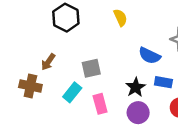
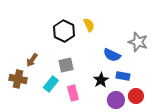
black hexagon: (66, 18) -> (64, 31), moved
purple circle: (138, 113) -> (116, 100), moved

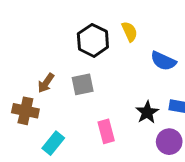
blue semicircle: (112, 55) -> (163, 61), moved
gray square: (66, 65) -> (83, 84), moved
cyan rectangle: (51, 84) -> (53, 143), moved

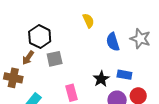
black hexagon: (93, 40) -> (40, 37), moved
blue semicircle: (163, 61) -> (113, 42), turned 48

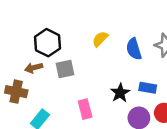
yellow semicircle: (88, 21) -> (100, 39), moved, turned -112
brown arrow: (28, 58) -> (34, 68), turned 40

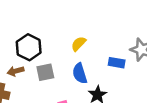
blue semicircle: (134, 49) -> (80, 73), moved
blue rectangle: (148, 88) -> (117, 63), moved

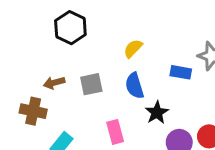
black hexagon: (29, 47) -> (70, 28), moved

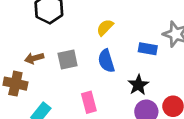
black star: (157, 113) -> (138, 85), moved

